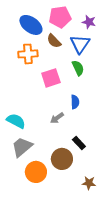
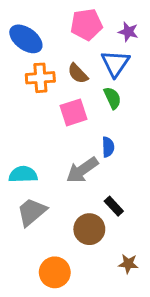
blue ellipse: (31, 25) -> (26, 39), moved
brown semicircle: (54, 41) -> (78, 73), moved
gray arrow: (57, 118) -> (82, 170), size x1.6
cyan semicircle: (16, 121) -> (23, 174), turned -30
orange circle: (36, 172) -> (55, 272), moved

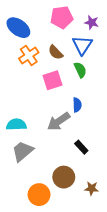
orange cross: (40, 78) -> (29, 55), turned -30
brown circle: (89, 229) -> (64, 177), moved

